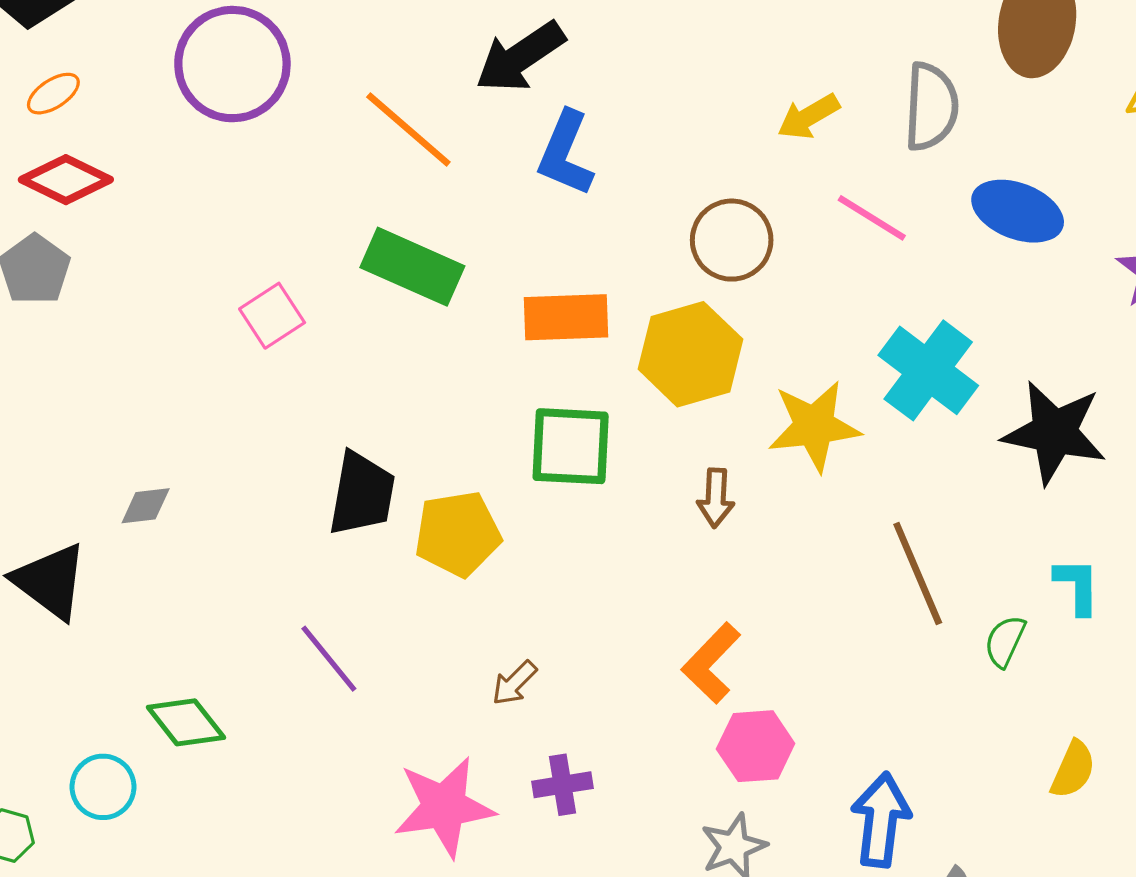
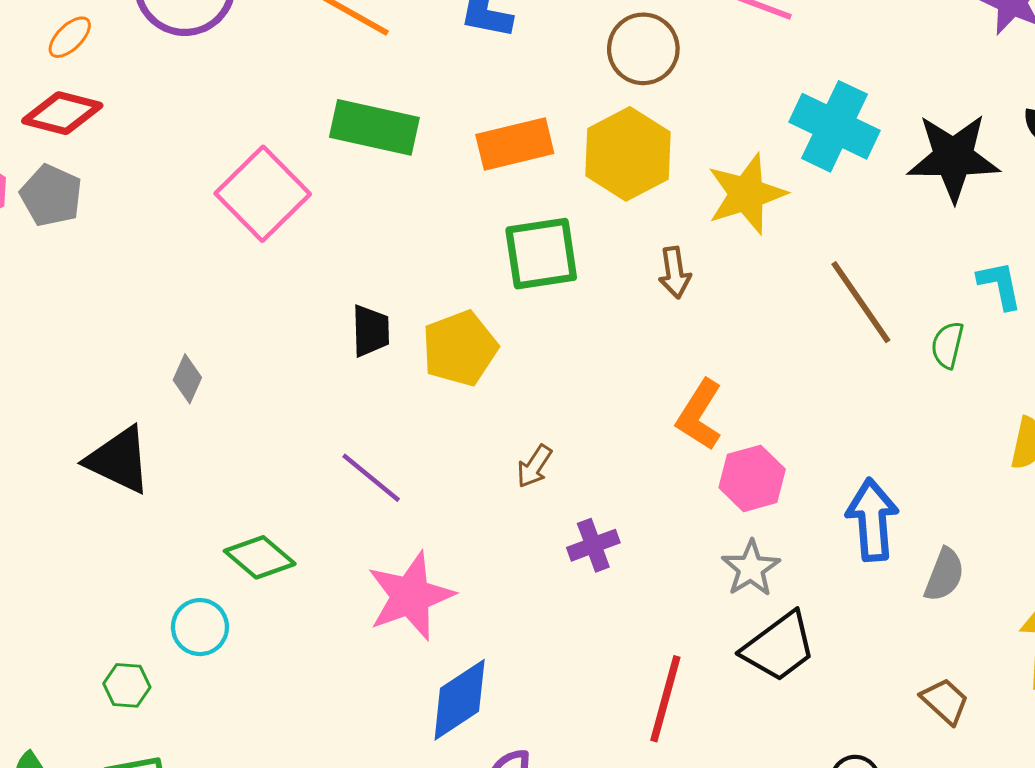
orange ellipse: (53, 94) -> (70, 37), moved
pink square: (272, 316) -> (263, 194), size x1.6
black trapezoid: (362, 494) -> (371, 331), size x0.7
gray diamond: (146, 506) -> (187, 379), turned -48
pink star: (444, 807) -> (410, 596), moved

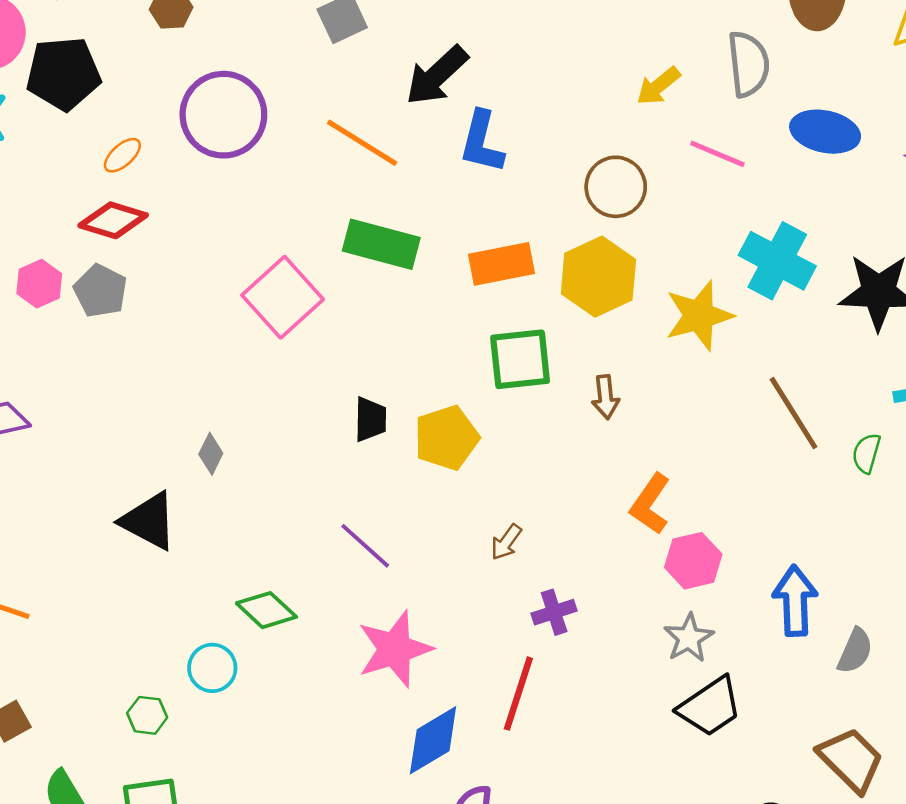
brown arrow: (675, 273) -> (605, 397), moved
red line: (665, 699) -> (518, 694), moved
brown trapezoid: (945, 701) -> (851, 760), size x1.6

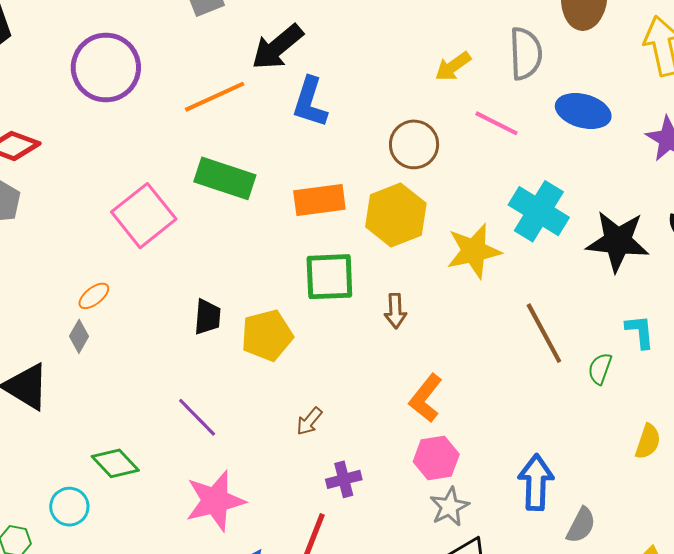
orange line: (362, 143) -> (215, 97), turned -60
orange ellipse: (122, 155) -> (94, 296), moved
pink hexagon: (693, 561) -> (436, 458), moved

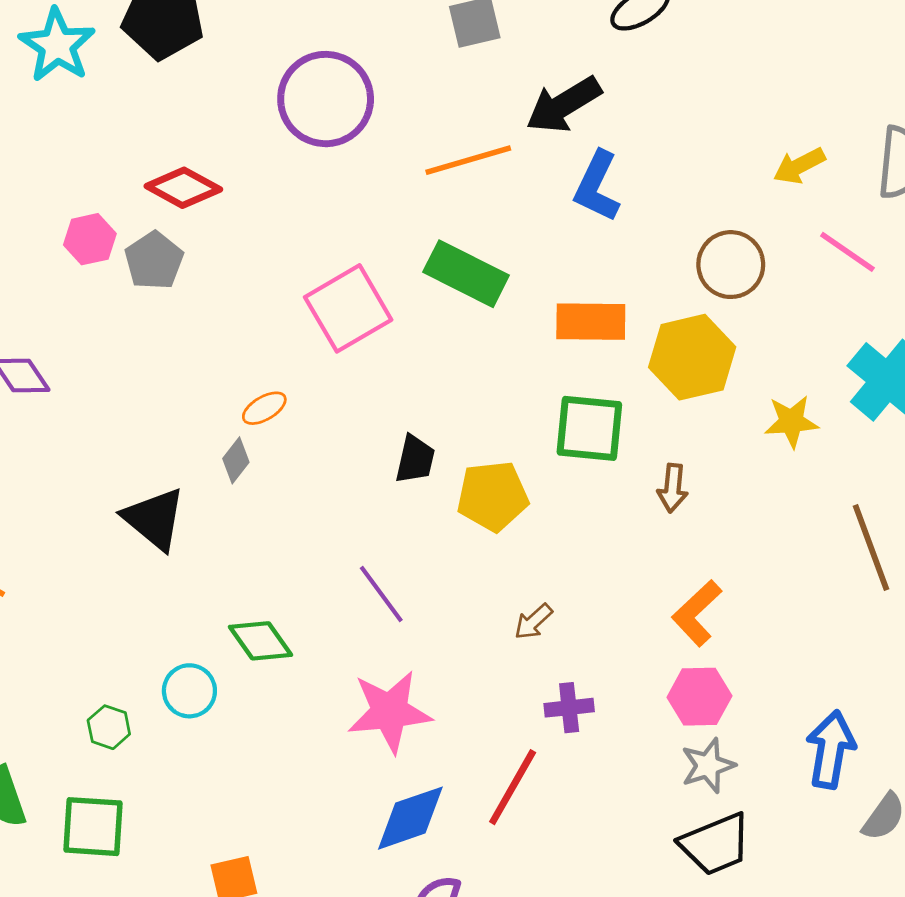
yellow star: (474, 251) -> (791, 422), size x0.7

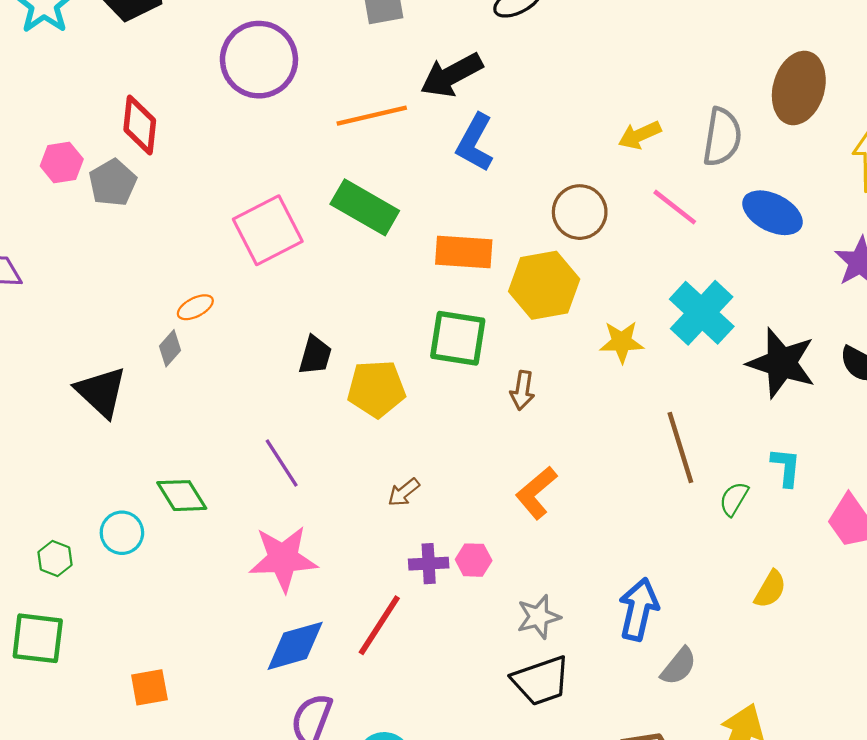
red diamond: (183, 188) -> (140, 125), turned 64
pink hexagon: (699, 697) -> (474, 560), moved, size x0.7

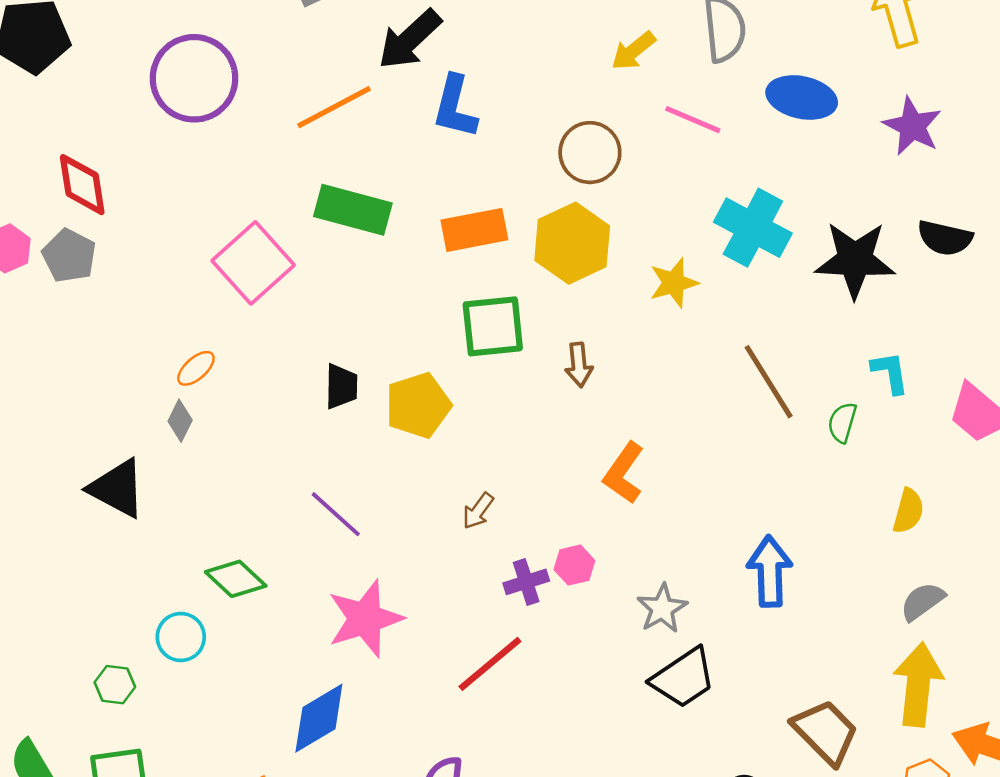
red line: (379, 625) -> (490, 664), turned 32
blue diamond: (295, 646) -> (319, 718), moved
gray semicircle: (679, 666) -> (922, 601), moved, turned -150

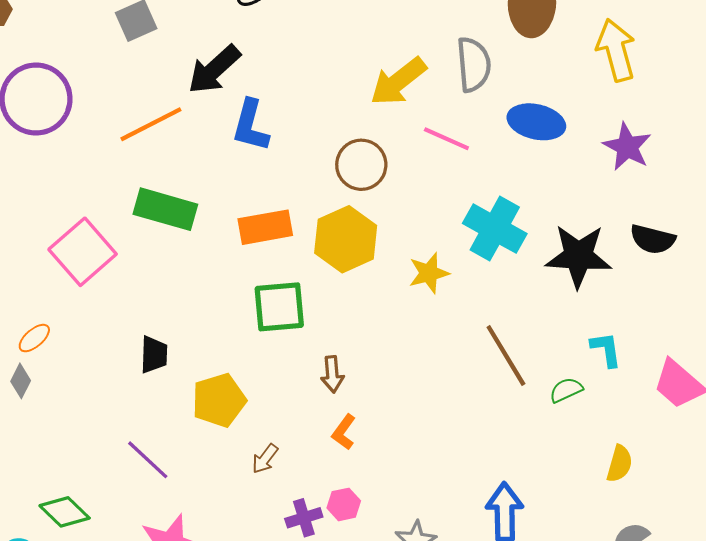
yellow arrow: (633, 51) -> (398, 81), size x1.5
brown arrow: (579, 365) -> (332, 374), moved
yellow pentagon: (418, 405) -> (219, 400), moved
green semicircle: (842, 422) -> (566, 390), turned 48
orange L-shape: (624, 473) -> (344, 432), moved, size x0.7

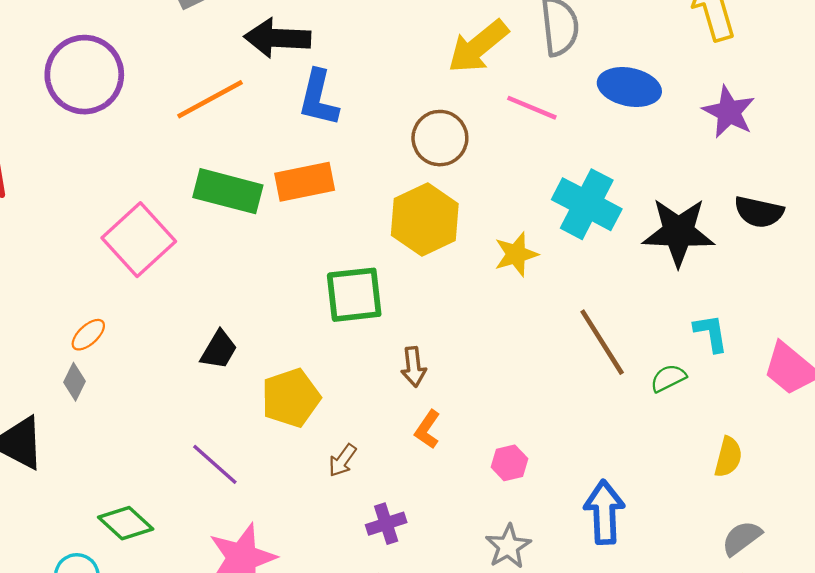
black arrow: (214, 69) -> (277, 38), turned 46
orange rectangle: (265, 227) -> (305, 182), moved
black trapezoid: (154, 355) -> (219, 350), turned 30
pink hexagon: (344, 504) -> (509, 463), moved

